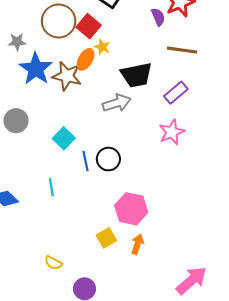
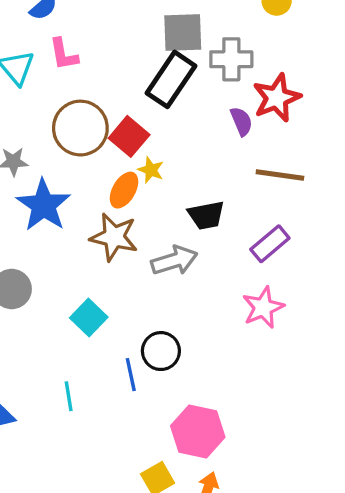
black trapezoid: (136, 75) -> (206, 215), size x0.7
brown star: (67, 76) -> (114, 237), moved
blue line: (86, 161) -> (131, 375), moved

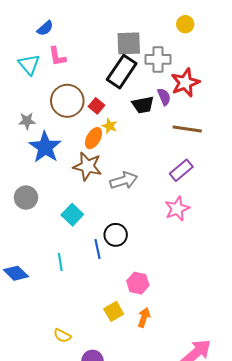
red square: (129, 136) -> (97, 106), size x0.7
black trapezoid: (206, 215) -> (143, 105), moved
pink hexagon: (198, 432) -> (138, 283), size x0.7

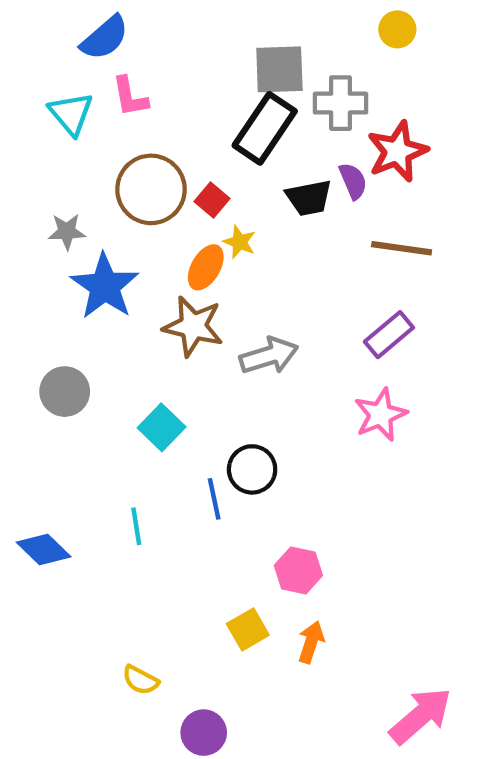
blue semicircle: (45, 28) -> (105, 38), size x1.4

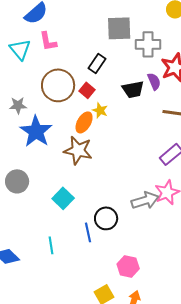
black rectangle: (265, 128) -> (97, 63), moved, size x0.6
gray arrow: (269, 356) -> (145, 200), moved

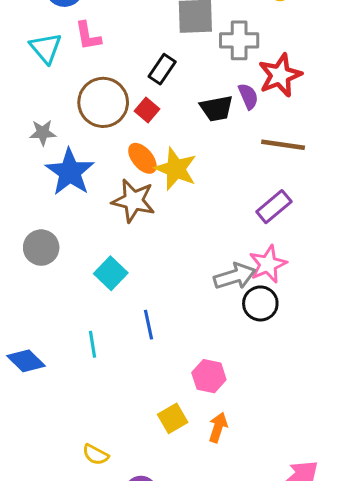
yellow star: (100, 110) -> (176, 169), moved, size x1.8
orange ellipse: (84, 122) -> (142, 158), turned -70
black circle: (106, 218) -> (260, 303), moved

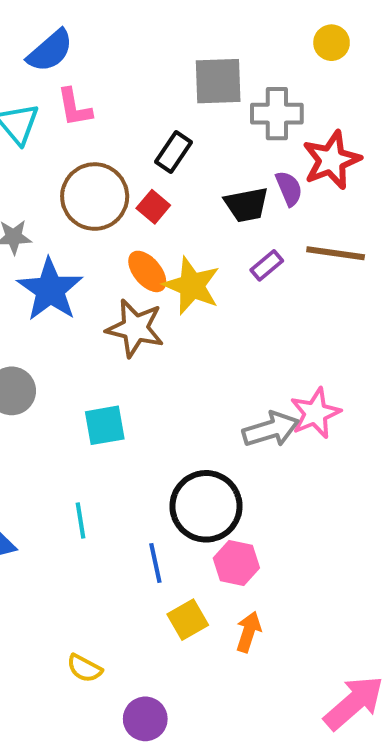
purple rectangle: (274, 207) -> (267, 265), moved, size x0.7
cyan square: (111, 273) -> (105, 425), turned 36
black circle: (260, 303) -> (206, 506), moved, size x1.5
blue line: (148, 325) -> (155, 563), moved

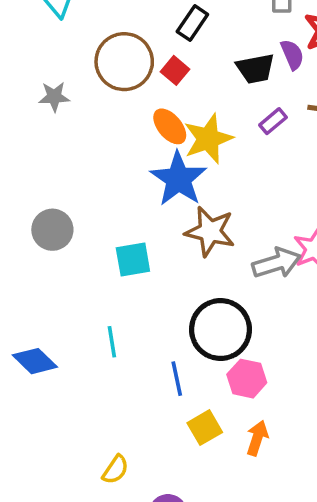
yellow star: (192, 286) -> (208, 139), turned 30
blue star: (50, 290) -> (178, 179), moved
brown star: (135, 328) -> (210, 231), moved
yellow semicircle: (85, 668) -> (115, 470), turned -84

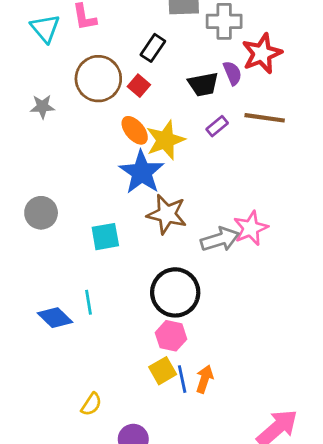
blue diamond: (35, 361) -> (55, 318), moved
blue line: (177, 379) -> (182, 379), moved
pink hexagon: (247, 379) -> (171, 336), moved

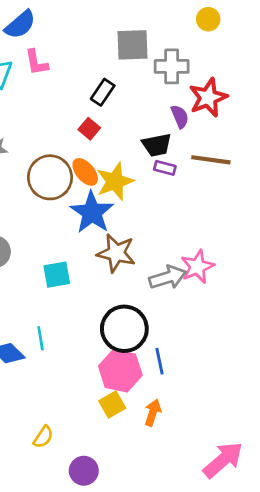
brown circle: (98, 79) -> (50, 177), moved
black trapezoid: (203, 84) -> (157, 145), moved
purple rectangle: (217, 126) -> (165, 168), turned 55
pink hexagon: (171, 336) -> (120, 371), size x1.4
blue line: (182, 379) -> (160, 361), moved

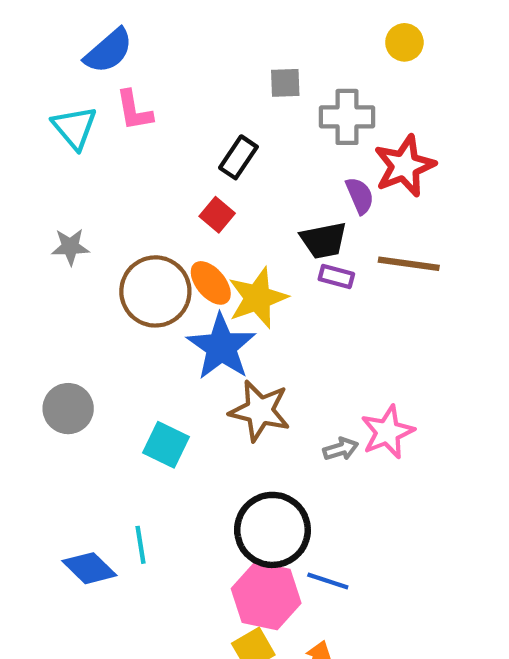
gray square: (132, 45) -> (285, 83), size x0.6
cyan square: (57, 275) -> (166, 445), turned 36
gray arrow: (168, 277) -> (341, 449), size x0.6
blue line: (160, 361) -> (328, 581), turned -60

